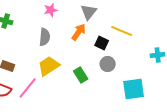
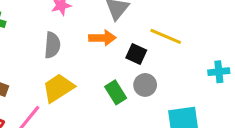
orange arrow: (79, 32) -> (102, 38), turned 54
green rectangle: (81, 75) -> (116, 92), moved

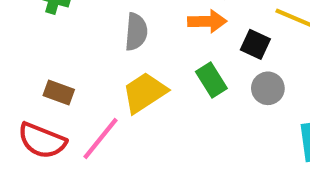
green rectangle: (116, 92) -> (211, 80), moved

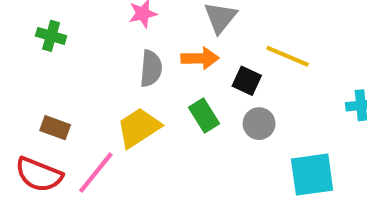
gray semicircle: (136, 32) -> (151, 69), moved

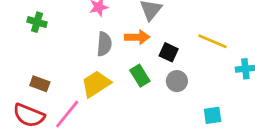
yellow line: (288, 56) -> (213, 41), moved
cyan square: (312, 175) -> (213, 115), size x0.6

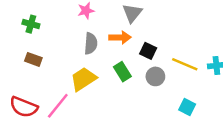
yellow line: (213, 41) -> (185, 64), moved
brown rectangle: (40, 84) -> (33, 59), moved
cyan square: (213, 115) -> (187, 107), turned 35

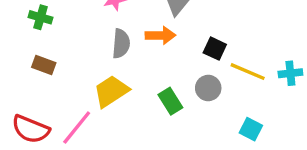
black square: (148, 51) -> (215, 49), moved
green rectangle: (122, 72) -> (170, 101), moved

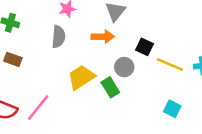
gray semicircle: (121, 44) -> (58, 37), moved
gray circle: (208, 88) -> (124, 67), moved
yellow trapezoid: (111, 91) -> (81, 77), moved

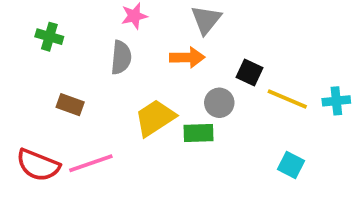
brown rectangle: (13, 59) -> (70, 105), moved
green rectangle: (110, 87) -> (199, 133), turned -60
pink line: (38, 108) -> (91, 163), turned 32

